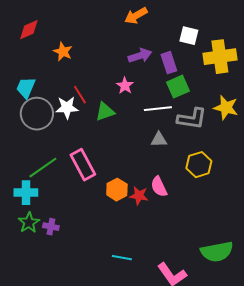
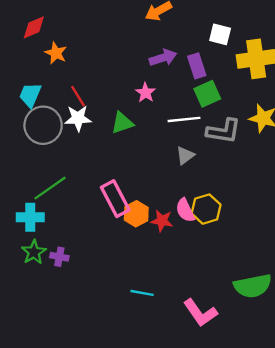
orange star: (63, 52) -> (56, 53), moved
red line: (80, 95) -> (78, 96), moved
gray triangle: (159, 140) -> (185, 155), turned -36
pink rectangle: (83, 165) -> (115, 199), moved
yellow hexagon: (199, 165) -> (206, 209), moved

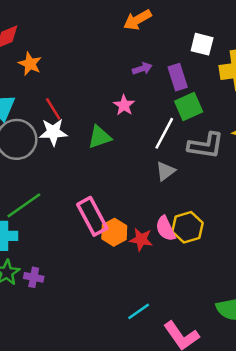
purple arrow: (163, 58) -> (142, 69), size x0.7
white line: (184, 119) -> (164, 133), turned -56
cyan line: (142, 293) -> (139, 311), moved, turned -45

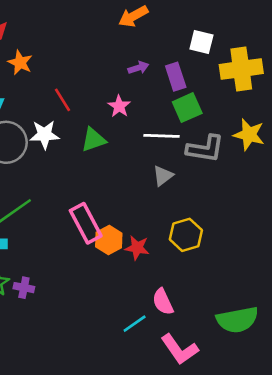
red line: (53, 109) -> (63, 100), moved
white line: (164, 133) -> (162, 136), turned 64
pink semicircle: (165, 229) -> (163, 302), moved

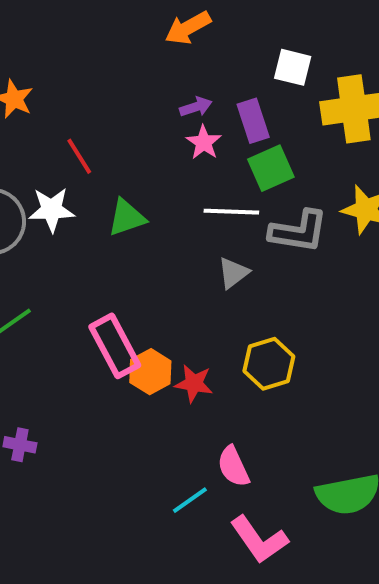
pink star: (119, 106) -> (204, 142), moved

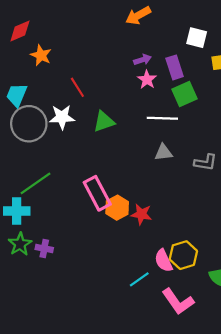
gray L-shape: (299, 231) -> (205, 162), moved, size x0.7
gray triangle: (233, 273) -> (163, 152), turned 30
yellow hexagon: (269, 364) -> (183, 255), moved

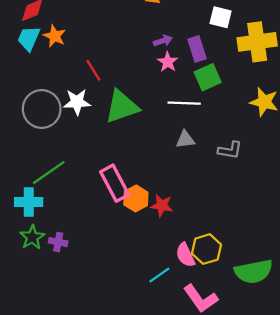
cyan trapezoid: (17, 95) -> (29, 38), moved
green triangle: (104, 122) -> (122, 107), size x1.5

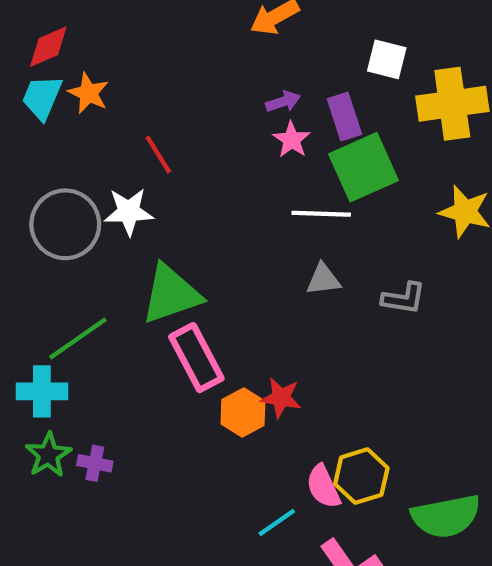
green square: (208, 77) -> (363, 167), size x1.4
green triangle: (122, 107) -> (171, 294), moved
orange hexagon: (136, 198) -> (243, 413), moved

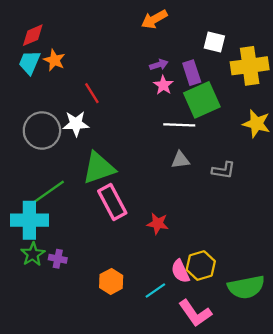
cyan cross: (42, 391) -> (29, 220), size x1.4
orange hexagon: (243, 413) -> (111, 281), moved

